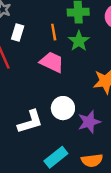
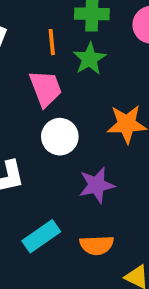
pink trapezoid: (52, 62) -> (46, 88), turned 40
white circle: (63, 108) -> (60, 137), moved

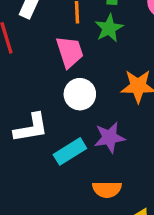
cyan rectangle: (41, 236) -> (70, 151), moved

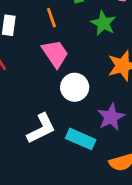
green star: (109, 28) -> (103, 23), moved
cyan rectangle: (70, 151) -> (81, 139), turned 72

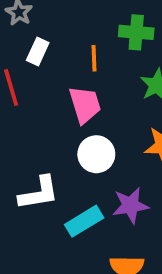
cyan rectangle: (81, 139) -> (84, 221), turned -72

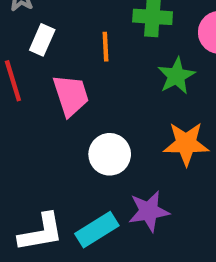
pink trapezoid: (85, 105) -> (71, 95), moved
white L-shape: (39, 193) -> (41, 232), moved

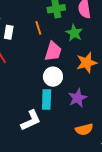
pink trapezoid: (71, 95) -> (53, 51), moved, turned 50
cyan rectangle: (97, 230) -> (47, 99), moved, turned -42

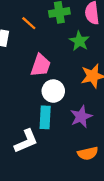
orange line: (38, 28) -> (29, 23), moved, turned -32
pink trapezoid: (53, 51) -> (41, 65), moved

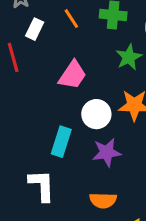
white circle: (53, 91) -> (96, 114), moved
white L-shape: (26, 141) -> (42, 185), moved, turned -84

